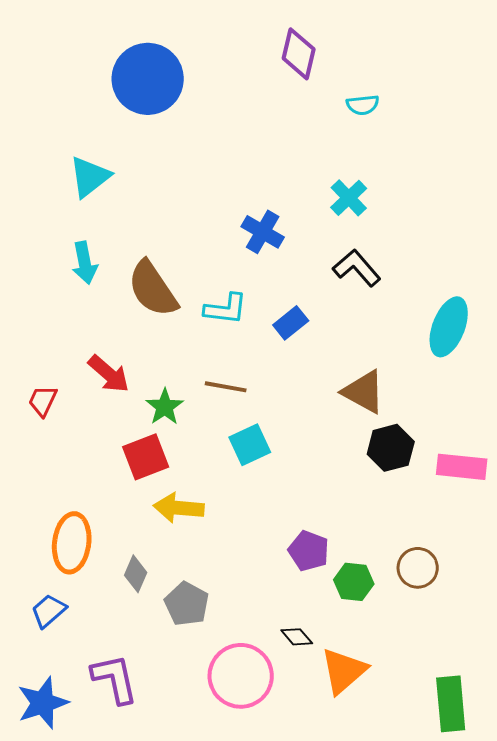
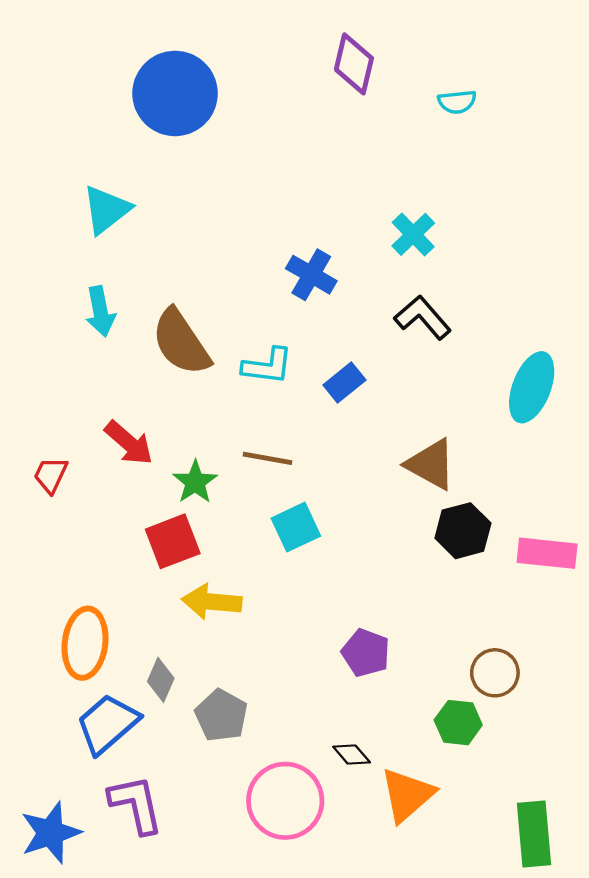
cyan semicircle: (363, 105) -> (457, 102), moved
green hexagon: (354, 582) -> (458, 723), moved
blue trapezoid: (49, 611) -> (107, 724), moved, size x1.5

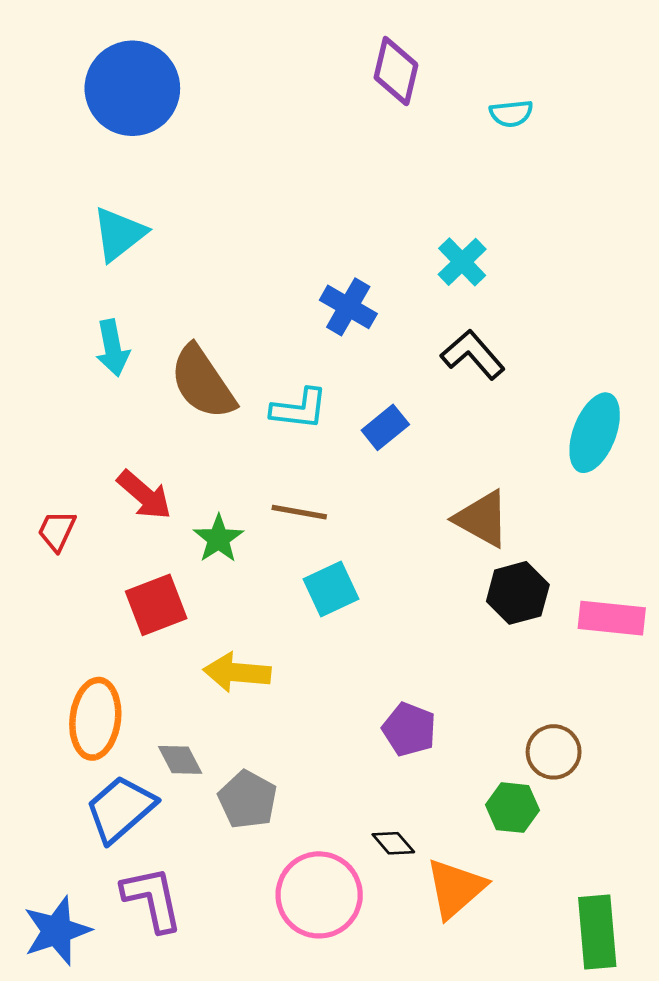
blue circle: (175, 93) -> (132, 88), moved
red square: (173, 541) -> (156, 605), moved
gray diamond: (161, 680) -> (180, 760), turned -51

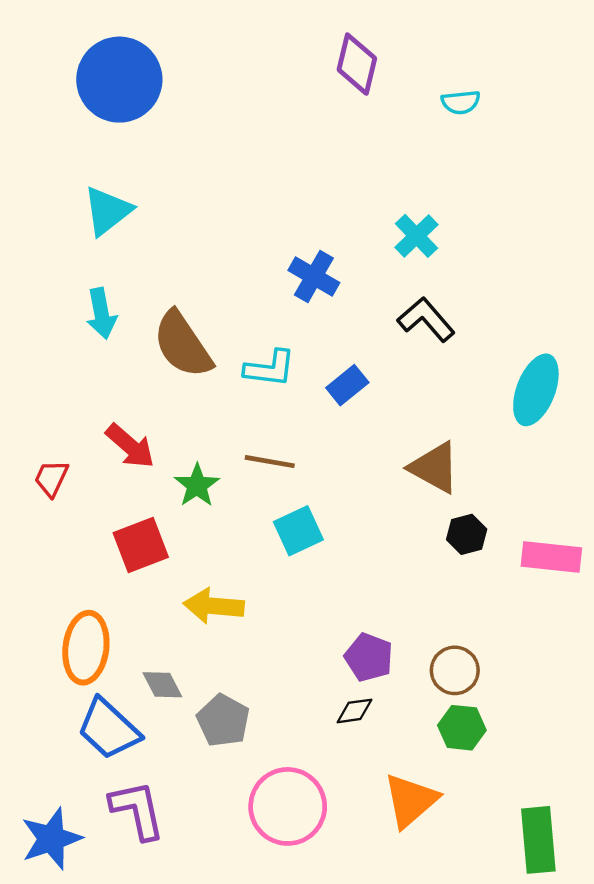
black hexagon: (518, 593) -> (467, 534), size x0.7
brown circle: (554, 752) -> (455, 670), moved
blue trapezoid: (120, 809) -> (109, 729), turned -96
black diamond: (393, 843) -> (354, 711), moved, turned -57

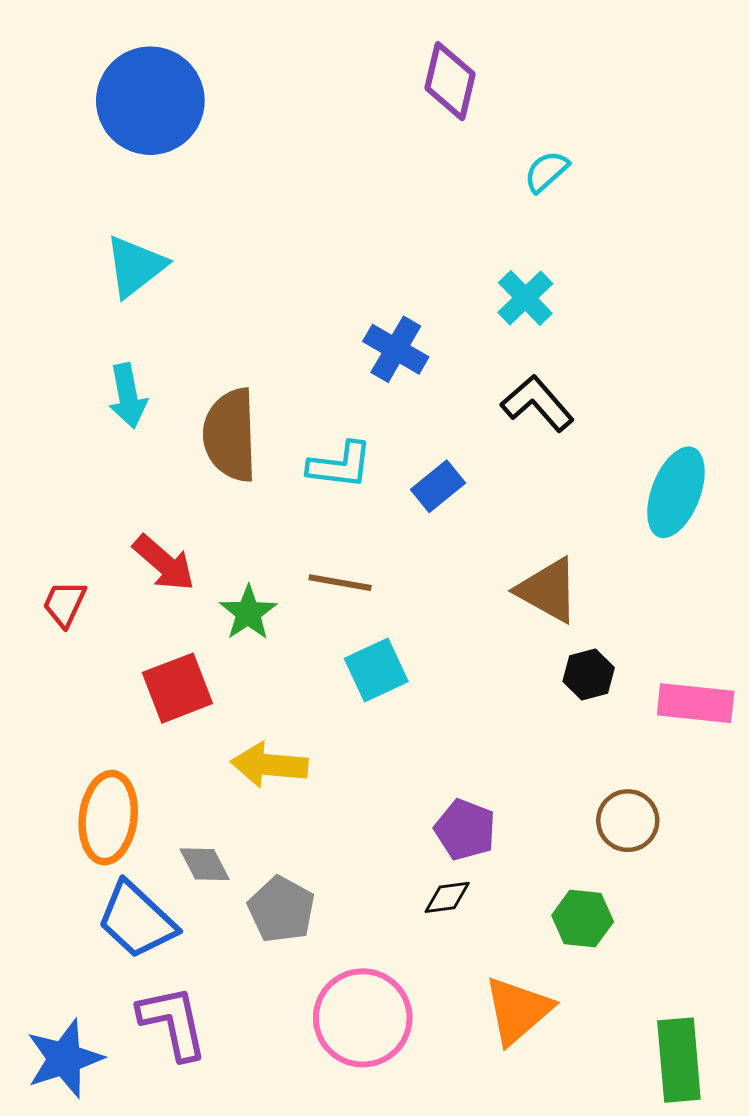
cyan semicircle: (461, 102) -> (546, 171), moved, turned 144
brown semicircle: (183, 345) -> (230, 435), turned 32
brown circle: (455, 670) -> (628, 821), moved

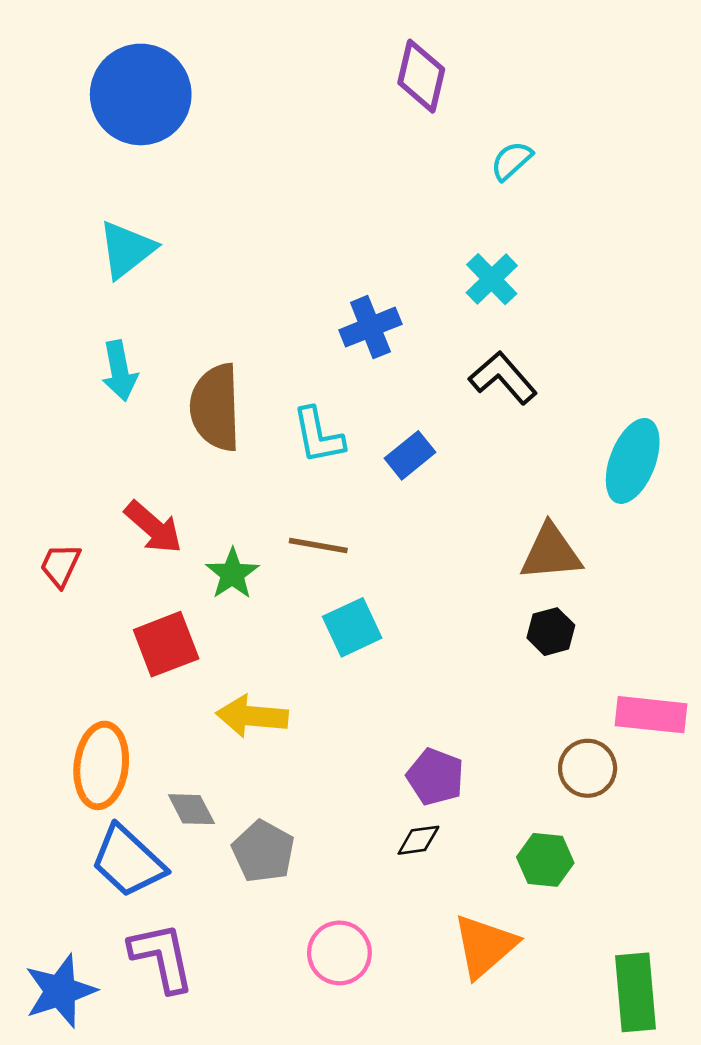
blue cross: (396, 349) -> (370, 327), turned 38
cyan L-shape: (340, 465) -> (318, 436), turned 72
brown triangle: (548, 590) -> (551, 553), moved, turned -34
pink rectangle: (696, 703) -> (651, 715), moved
pink circle: (363, 1018) -> (339, 953), size x0.7

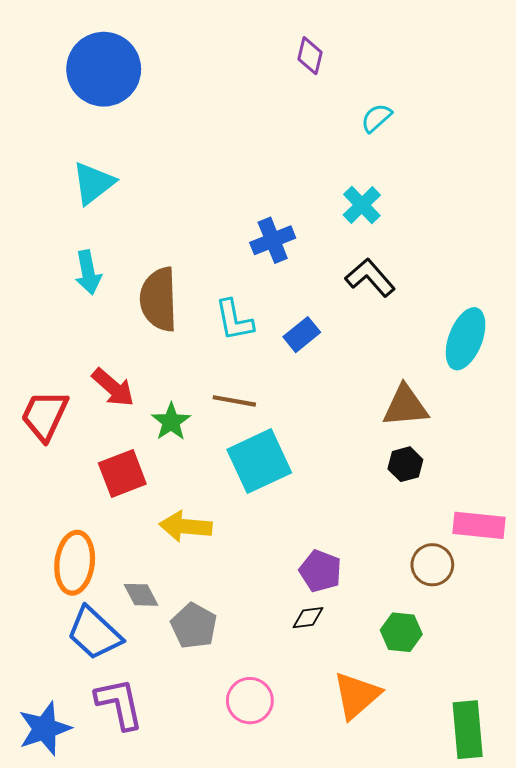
purple diamond: (421, 76) -> (310, 56), size x0.7
red trapezoid: (60, 565) -> (45, 415), size x1.6
cyan square: (352, 627) -> (259, 461), size x1.5

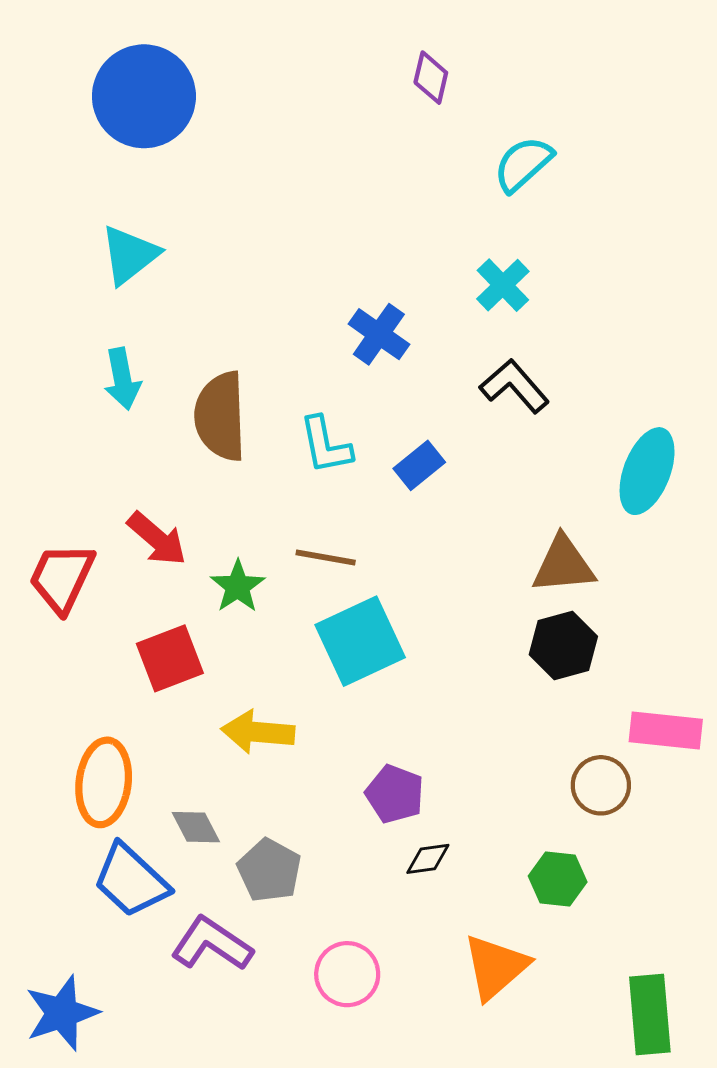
cyan semicircle: (376, 118) -> (523, 164), size x1.4
blue cross: (273, 240) -> (379, 334), turned -33
black hexagon: (405, 464) -> (563, 645), size x1.4
purple pentagon: (320, 571) -> (395, 794), moved
purple L-shape: (119, 704) -> (212, 944), moved, turned -44

